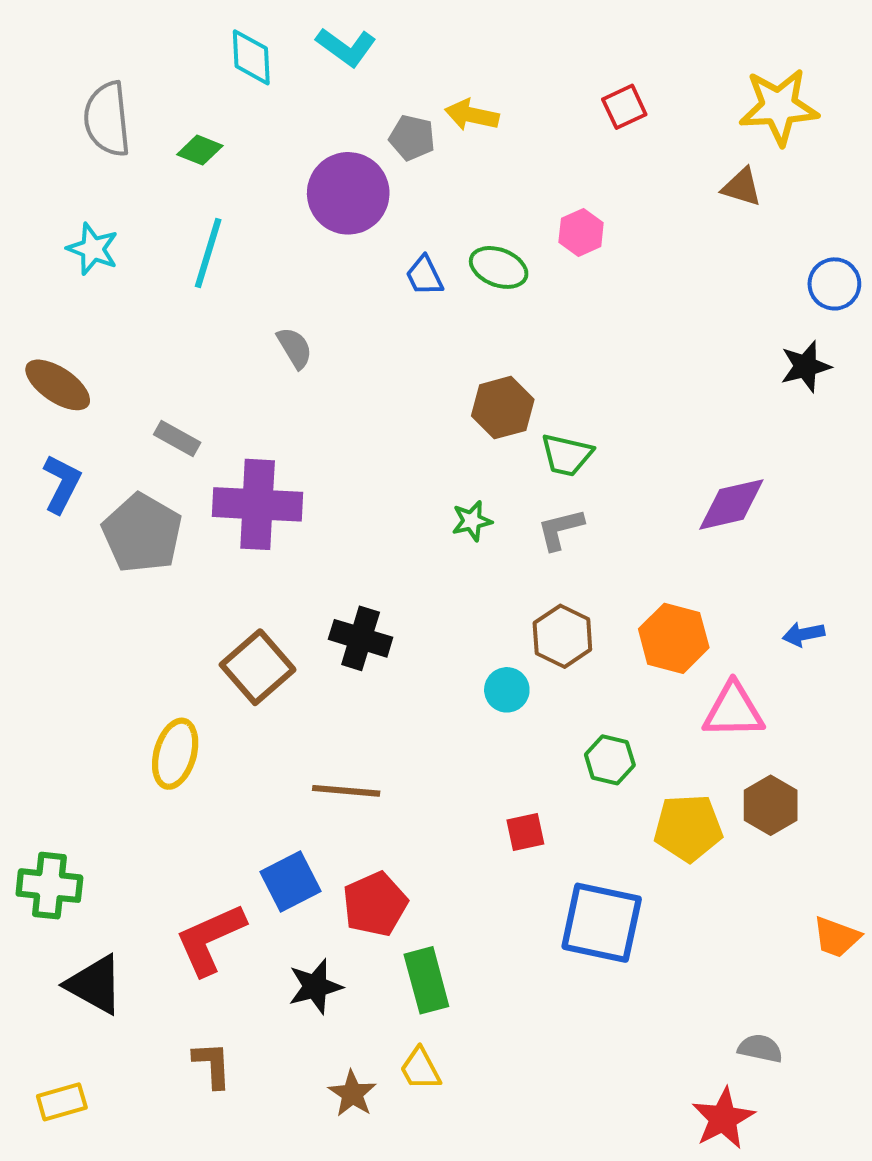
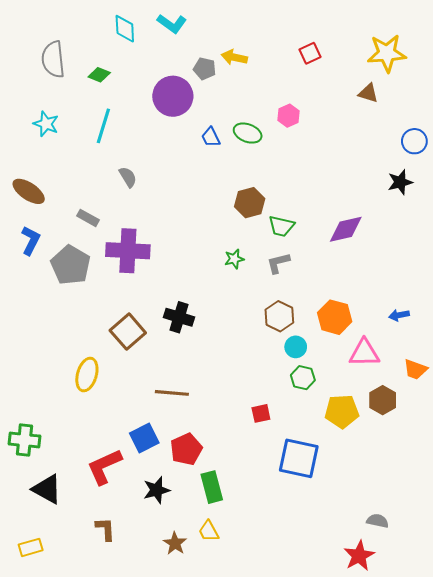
gray semicircle: (295, 348) -> (128, 177), moved
purple diamond: (731, 504) -> (346, 229), moved
cyan circle: (507, 690) -> (296, 347), moved
orange trapezoid: (836, 937) -> (415, 369), moved

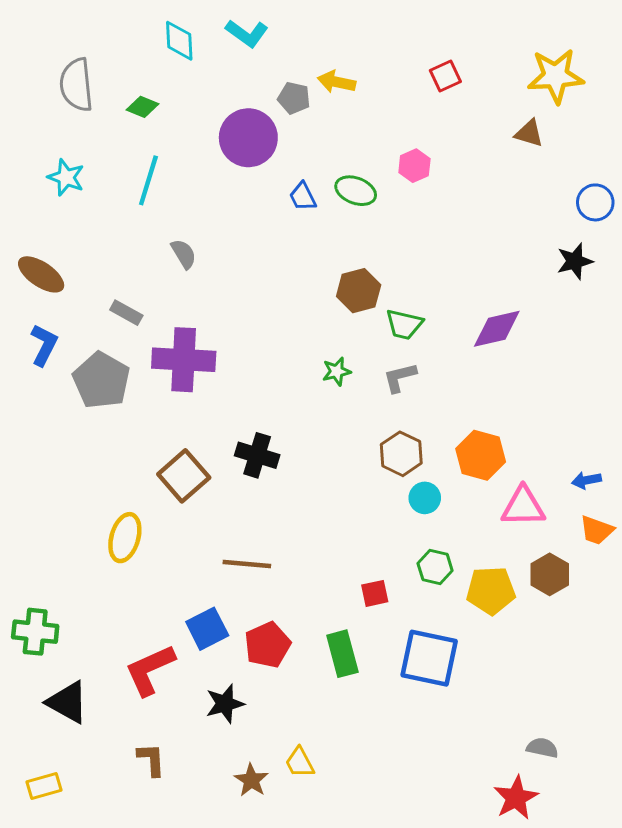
blue arrow: (399, 315) -> (586, 480), moved
green hexagon: (303, 378) -> (435, 567), moved
green rectangle: (212, 487) -> (342, 654), moved

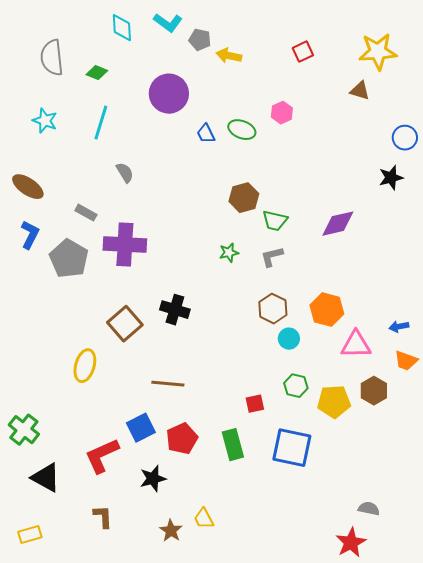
gray pentagon: (294, 98) -> (200, 40), moved
green cross: (35, 632) -> (24, 430), turned 32

